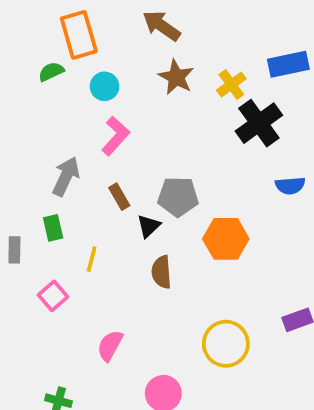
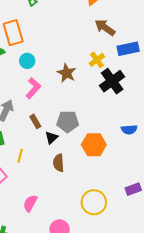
brown arrow: (161, 26) -> (105, 28), moved
brown star: (176, 77) -> (67, 73), moved
blue semicircle: (290, 186) -> (129, 130), moved

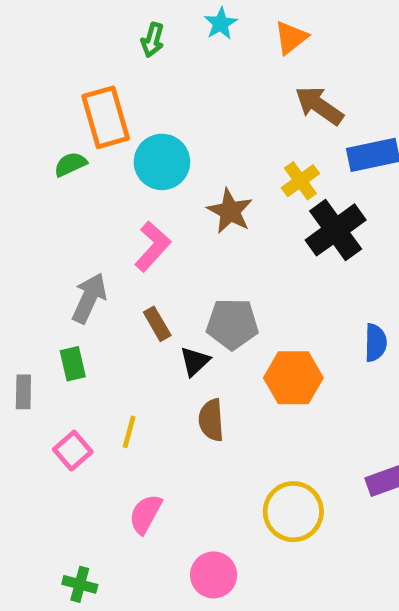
cyan circle: (27, 61) -> (162, 162), moved, size x1.5
blue semicircle: (129, 130) -> (375, 343), turned -84
yellow line: (20, 156) -> (129, 432), moved

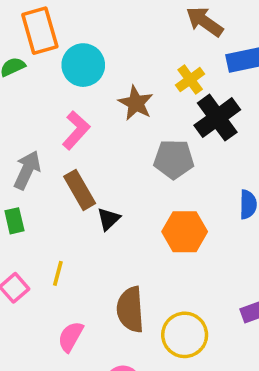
brown rectangle: (157, 324) -> (80, 190), size x1.5
gray pentagon: (232, 324) -> (174, 159), moved
brown semicircle: (211, 420) -> (130, 310), moved, size x1.4

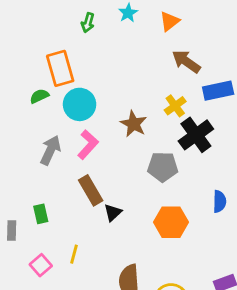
cyan circle: (83, 65) -> (80, 104), moved
gray arrow: (27, 170) -> (50, 150), moved

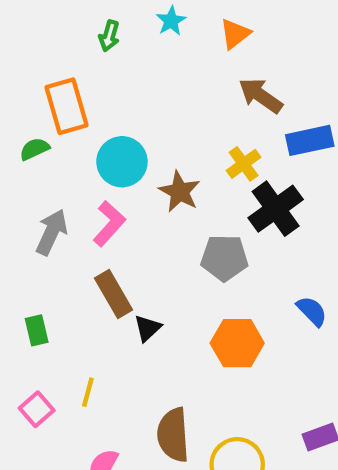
cyan circle: (80, 104) -> (122, 162), moved
blue semicircle: (219, 201) -> (312, 311), turned -45

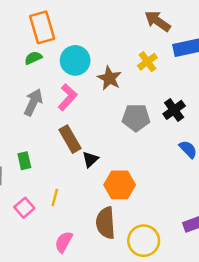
green semicircle: (34, 149) -> (33, 58), moved
black cross: (276, 209) -> (174, 110), moved, size x0.7
orange hexagon: (237, 343) -> (120, 185), moved

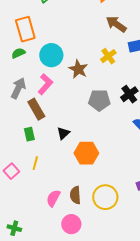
brown rectangle: (70, 139) -> (36, 109), moved
green rectangle: (24, 161) -> (29, 134), moved
brown semicircle: (106, 223) -> (75, 195), moved, size x0.7
pink semicircle: (64, 242) -> (53, 198), moved

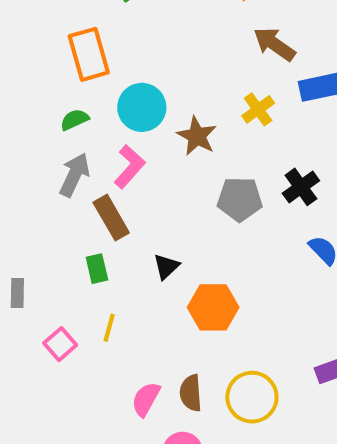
green semicircle: (18, 53) -> (74, 120), moved

